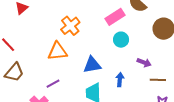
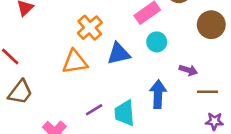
blue triangle: (92, 65) -> (119, 54), moved
blue arrow: (120, 80) -> (158, 94), size x1.5
purple line: (53, 84) -> (94, 110), moved

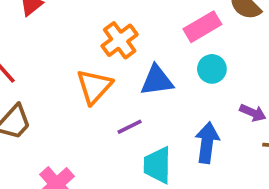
orange triangle: (75, 62) -> (94, 87), turned -44
purple line: (94, 110) -> (130, 127), moved

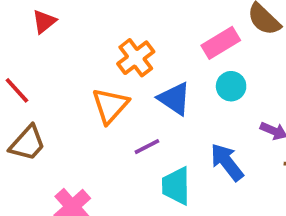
blue triangle: (157, 80) -> (174, 99), turned 42
blue arrow: (207, 143) -> (227, 162), turned -45

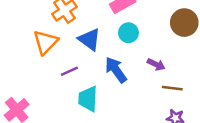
blue arrow: (227, 162) -> (116, 70), moved

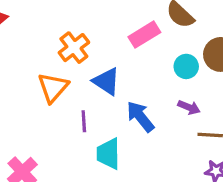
cyan circle: (128, 33) -> (186, 66), moved
purple line: (69, 71) -> (84, 121), turned -66

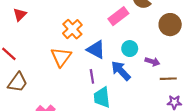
cyan circle: (186, 66) -> (130, 49), moved
purple line: (84, 121) -> (92, 76), moved

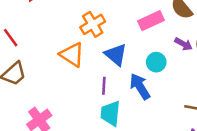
orange triangle: (61, 57) -> (72, 55), turned -45
purple arrow: (152, 62) -> (184, 44), moved

